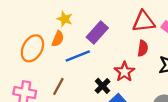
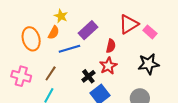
red triangle: (144, 22) -> (129, 24), turned -30
orange ellipse: (32, 48) -> (31, 39), turned -50
red semicircle: (143, 48) -> (111, 46), moved

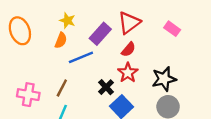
red triangle: (129, 24) -> (129, 23), moved
orange ellipse: (31, 39) -> (20, 31), moved
red semicircle: (111, 46) -> (128, 49), turned 32
black star: (149, 64) -> (164, 79), moved

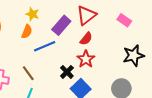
black star: (164, 79) -> (134, 55), moved
brown line: (62, 88) -> (28, 73), turned -63

